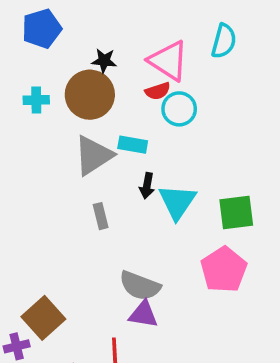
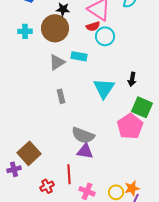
gray triangle: (93, 155) -> (57, 62), size x0.7
black arrow: (147, 186) -> (132, 79), moved
green square: (236, 212) -> (142, 107), moved, turned 30

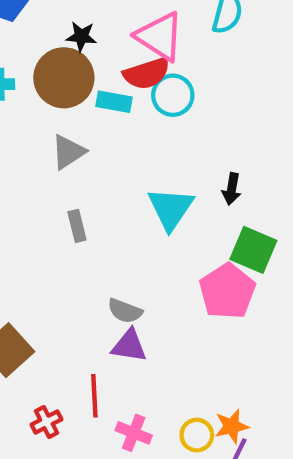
red semicircle: (93, 26) -> (147, 73), size x1.5
cyan rectangle: (79, 56) -> (114, 102), moved
gray semicircle: (83, 135) -> (125, 311), size x0.7

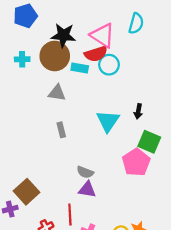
black star: (81, 36) -> (63, 35), size x1.6
gray triangle: (68, 152) -> (57, 93), turned 42

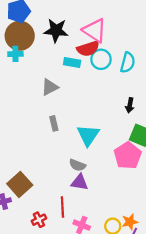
cyan semicircle: (136, 23) -> (128, 63), moved
brown circle: (55, 56) -> (20, 36), moved
gray triangle: (57, 93) -> (50, 87), turned -36
cyan triangle: (108, 121) -> (88, 135), moved

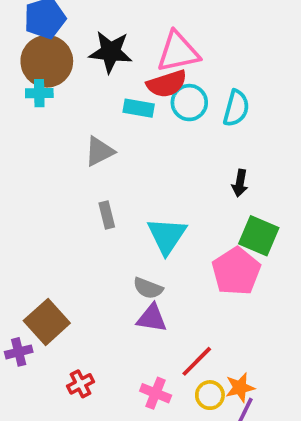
pink triangle: (95, 30) -> (178, 52), turned -45
red line: (62, 207) -> (197, 361), moved, turned 48

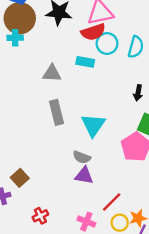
cyan rectangle: (139, 108) -> (85, 62), moved
gray triangle: (99, 151) -> (52, 73), turned 30
gray rectangle: (107, 215) -> (56, 112), size x1.5
brown square: (47, 322) -> (20, 178), size x0.7

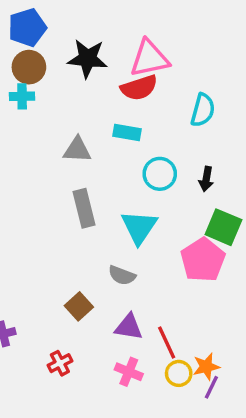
brown circle: (20, 18) -> (29, 67), size x0.7
cyan circle: (107, 44) -> (160, 174), moved
purple triangle: (84, 176) -> (129, 327), moved
brown square: (20, 178) -> (79, 306), moved
red line: (112, 202) -> (167, 342), turned -70

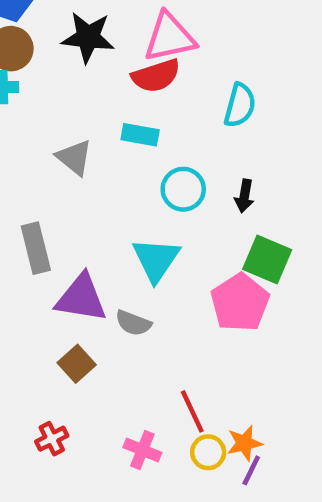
gray triangle: (77, 150) -> (74, 157), turned 36
gray rectangle: (84, 208) -> (36, 248), moved
purple triangle: (129, 327) -> (81, 298), moved, size x1.4

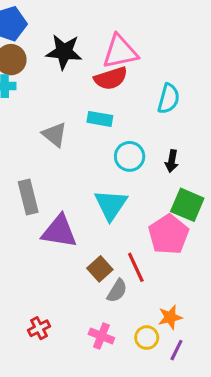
gray semicircle: (133, 323) -> (117, 291), moved, turned -80
brown square: (77, 364) -> (100, 269), moved
red line: (192, 411) -> (136, 267), moved
orange star: (244, 443) -> (170, 317), moved

